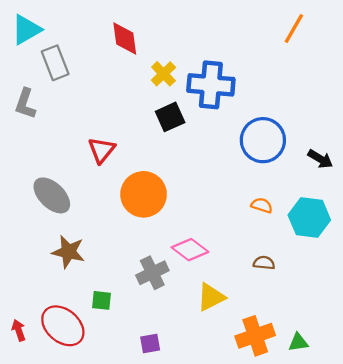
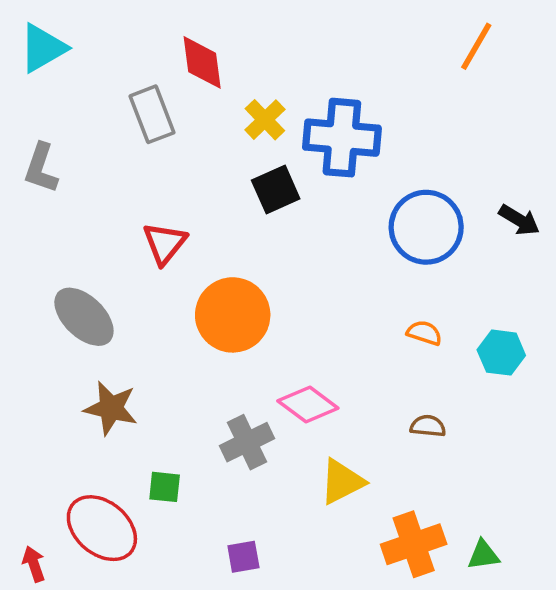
gray rectangle: (55, 63) -> (152, 114), moved
black arrow: (320, 159) -> (519, 220), moved
cyan hexagon: (309, 218) -> (501, 353), size x0.7
red arrow: (19, 330) -> (34, 564), moved

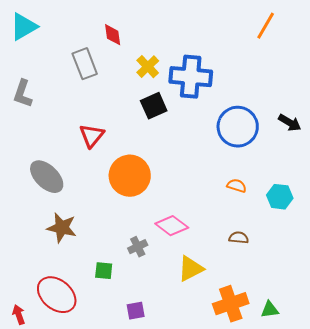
red diamond: (202, 62) -> (113, 35), size x0.7
gray cross: (247, 442) -> (138, 247), size x0.7
green square: (165, 487) -> (104, 271), moved

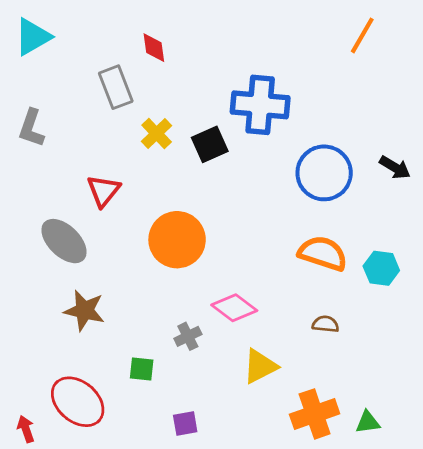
yellow cross: (148, 67) -> (157, 133), moved
red triangle: (92, 136) -> (103, 191), moved
orange semicircle: (237, 186) -> (323, 253), size x1.8

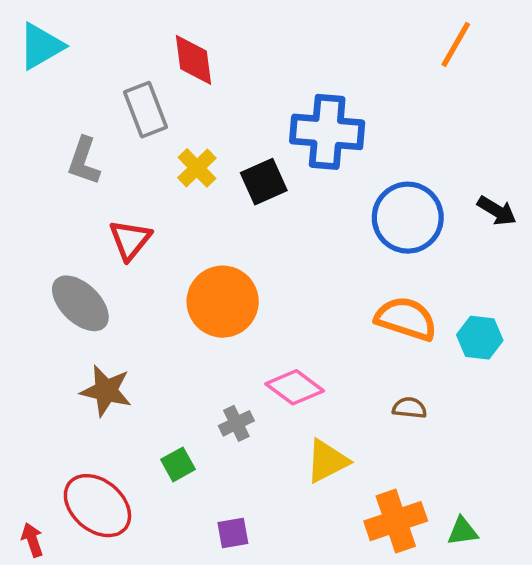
red diamond: (154, 48) -> (193, 60), size x1.4
gray L-shape: (31, 128) -> (84, 161), moved
green square: (142, 369) -> (178, 464), turned -35

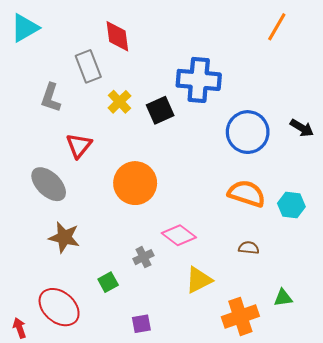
green triangle: (463, 531) -> (283, 298), moved

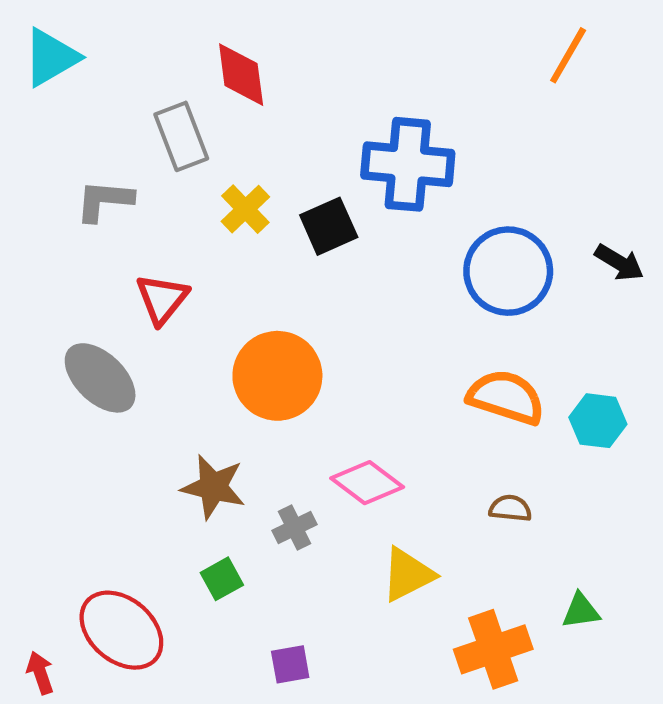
gray L-shape: (51, 98) -> (104, 201), turned 76
brown star: (64, 237) -> (213, 487), moved

